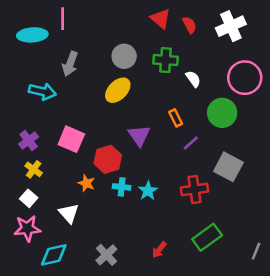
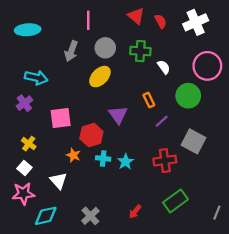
pink line: (63, 19) -> (88, 20), moved
gray arrow: (70, 64) -> (71, 51), moved
pink square: (71, 139) -> (61, 118), turned -30
purple cross: (29, 140) -> (24, 103), moved

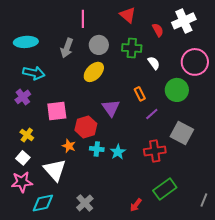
red semicircle: (161, 21) -> (158, 30), moved
cyan ellipse: (28, 30) -> (26, 42), moved
white triangle: (58, 181) -> (55, 170), size x1.4
red arrow: (135, 212) -> (136, 205), moved

